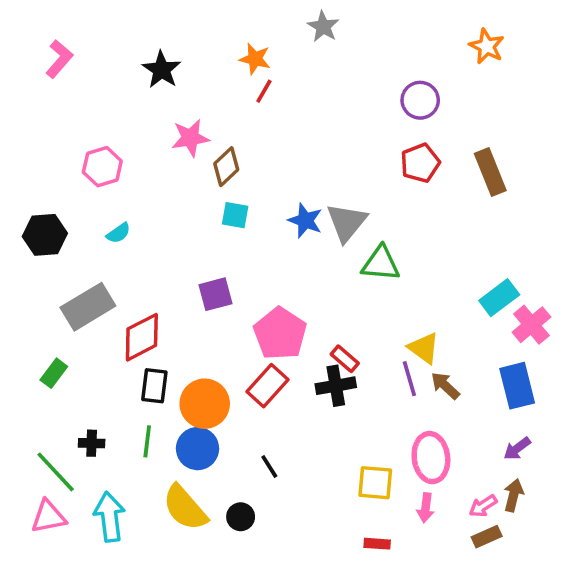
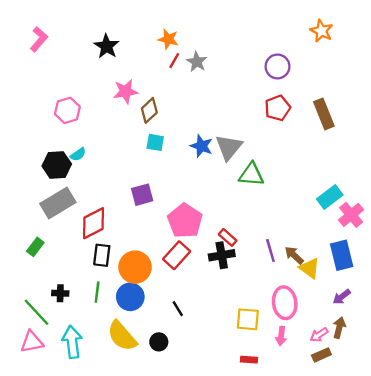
gray star: (323, 27) -> (197, 62), moved
black hexagon: (45, 235) -> (57, 165), moved
yellow triangle: (424, 348) -> (310, 268), moved

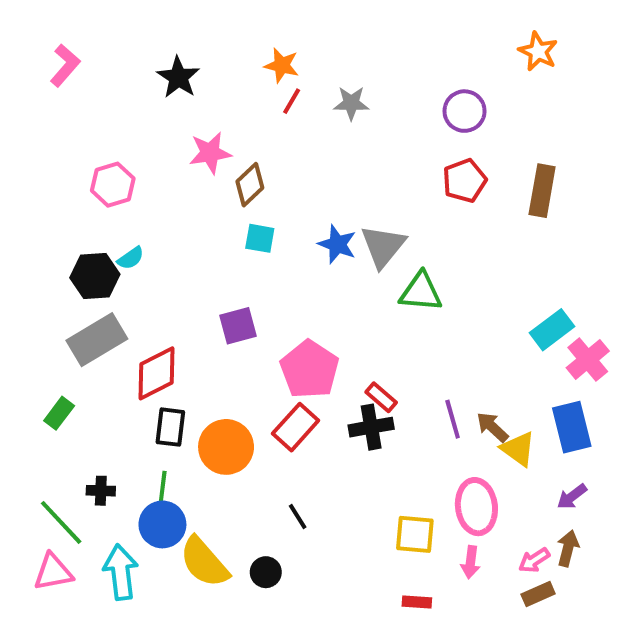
gray star: (197, 62) -> (351, 103), moved, turned -30
brown rectangle: (324, 114) -> (542, 191), turned 32
blue circle: (130, 297) -> (162, 524), moved

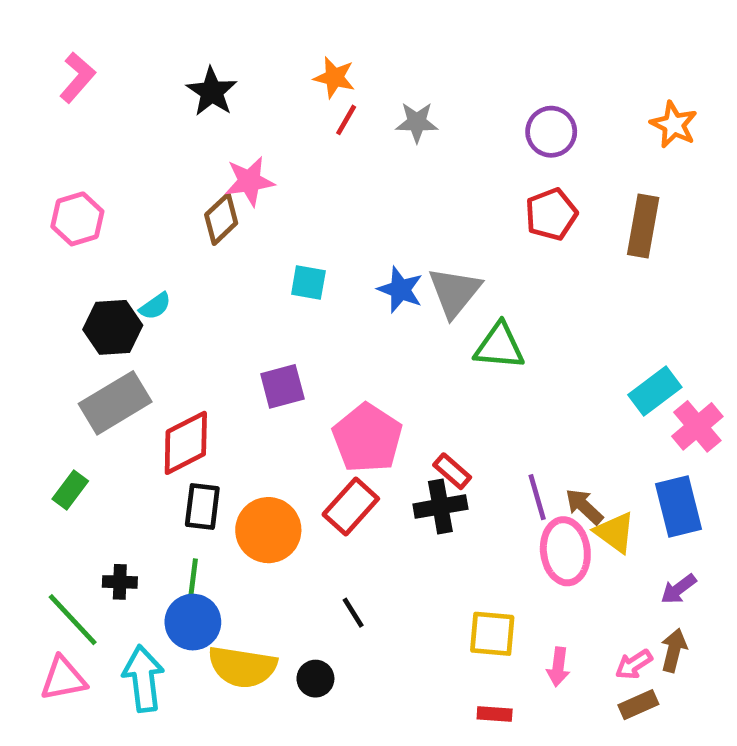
orange star: (538, 51) -> (674, 125), moved
pink hexagon: (113, 185) -> (77, 219), moved
brown diamond: (250, 185) -> (221, 219), moved
pink ellipse: (476, 507) -> (565, 551), moved
yellow semicircle: (204, 562) -> (242, 667), turned -40

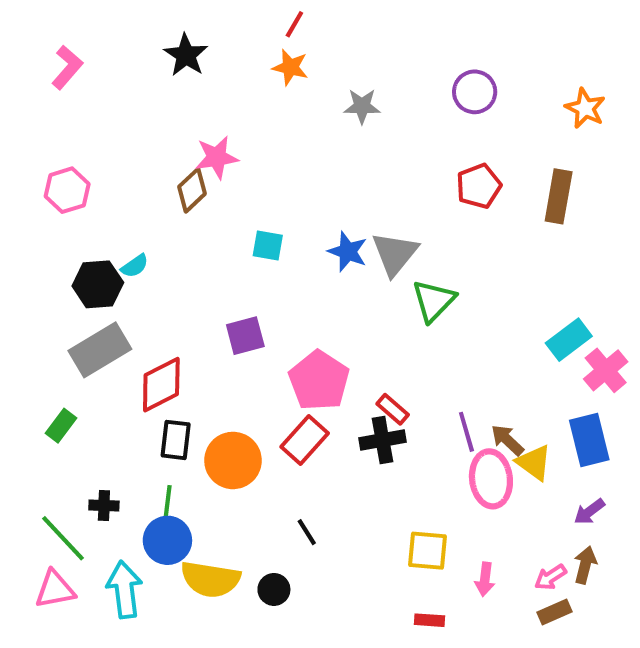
black star: (212, 92) -> (186, 55), moved
red line: (346, 120) -> (294, 24), moved
purple circle: (551, 132) -> (475, 92), moved
green triangle: (499, 346) -> (434, 301), turned -51

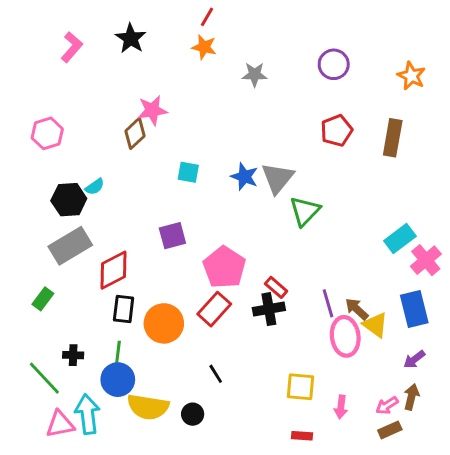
pink L-shape: (67, 67) -> (72, 47), moved
pink triangle: (55, 589) -> (60, 424), moved

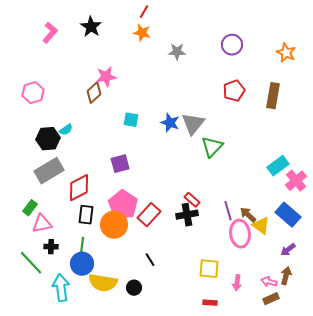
pink pentagon: (224, 267) -> (123, 205), moved
blue rectangle: (414, 309) -> (288, 215), turned -35
pink arrow: (387, 405) -> (269, 282), turned 49
pink triangle: (60, 424) -> (42, 224), moved

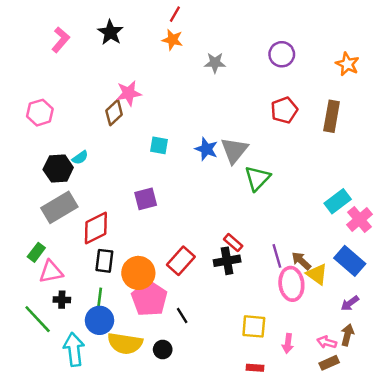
pink pentagon: (123, 205) -> (149, 298), moved

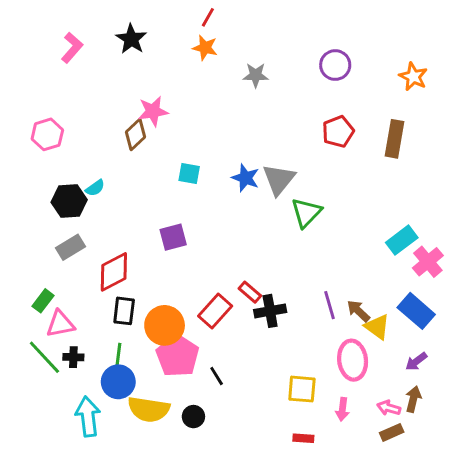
gray rectangle: (59, 207) -> (71, 247), size x0.7
red rectangle: (233, 243) -> (250, 292), moved
pink ellipse: (291, 284) -> (353, 360), moved
green line: (38, 319) -> (44, 357), moved

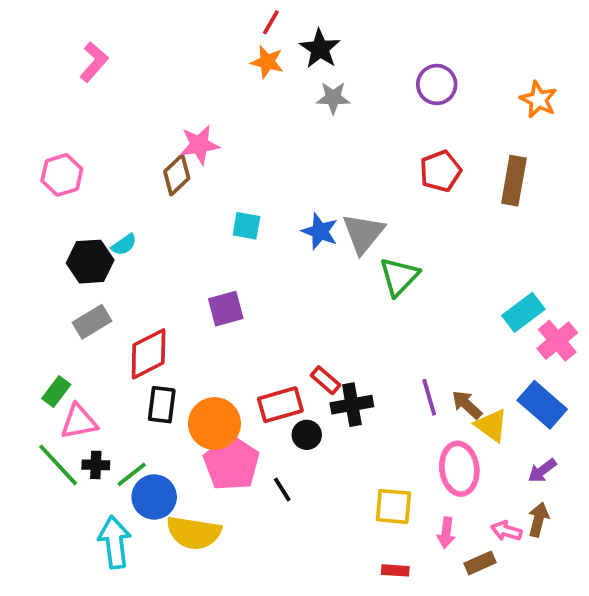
black star: (131, 39) -> (320, 49), moved
red rectangle: (215, 311) -> (280, 405), turned 32
green line: (118, 356) -> (132, 474), moved, turned 45
black circle: (193, 417) -> (307, 435), moved
brown rectangle: (392, 432) -> (480, 563), moved

